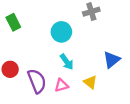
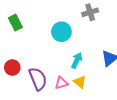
cyan arrow: (67, 62) -> (77, 60), moved, turned -119
yellow triangle: (90, 82) -> (80, 82), moved

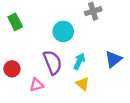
purple semicircle: (38, 79) -> (53, 62), moved
pink triangle: (61, 83) -> (37, 85), moved

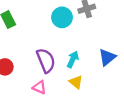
cyan circle: (63, 31) -> (62, 17), moved
pink triangle: (37, 85) -> (39, 87), moved, turned 40

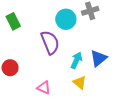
blue triangle: (107, 57) -> (99, 58), moved
purple semicircle: (46, 60) -> (50, 42), moved

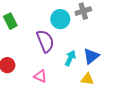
yellow triangle: (80, 82) -> (87, 79), moved, turned -32
pink triangle: (44, 88) -> (40, 76), moved

